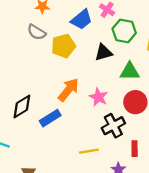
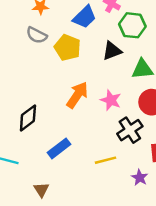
yellow pentagon: (63, 46) -> (67, 48), turned -30
blue rectangle: (50, 118) -> (59, 148), moved

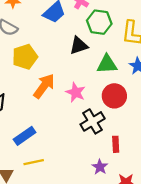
yellow pentagon: (67, 48) -> (25, 57), moved, turned 30
yellow line: (106, 160) -> (34, 162), moved

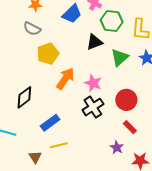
green triangle: (107, 64) -> (120, 57), turned -36
red circle: (114, 96) -> (126, 100), moved
black cross: (93, 121) -> (93, 107), moved
red rectangle: (116, 144) -> (130, 127), turned -40

